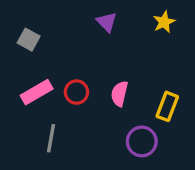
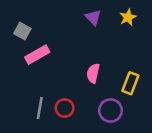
purple triangle: (107, 22) -> (93, 17), moved
pink rectangle: (37, 92) -> (37, 55), moved
red circle: (76, 92) -> (65, 108), moved

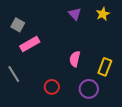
gray line: (40, 108) -> (14, 74), moved, turned -42

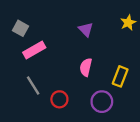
purple triangle: (75, 14) -> (86, 29), moved
yellow star: (103, 14) -> (128, 23), moved
gray line: (14, 74) -> (33, 86), moved

